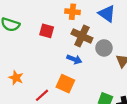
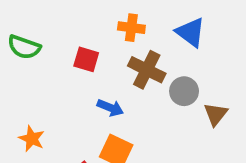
blue arrow: (74, 59) -> (110, 108), moved

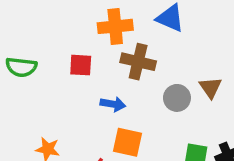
orange cross: (131, 28) -> (115, 26), size x1.4
gray circle: (184, 91) -> (177, 98), moved

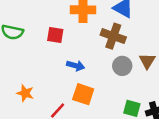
brown cross: (138, 62) -> (113, 36), moved

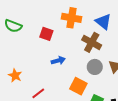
blue arrow: (76, 66) -> (58, 61), turned -40
orange square: (83, 94) -> (78, 86), moved

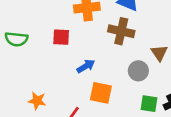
gray circle: (95, 67) -> (138, 71), moved
orange square: (78, 86) -> (101, 93), moved

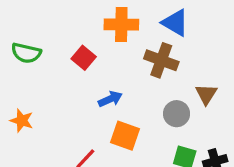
red square: (61, 37) -> (84, 58), turned 30
orange star: (37, 101) -> (22, 121), moved

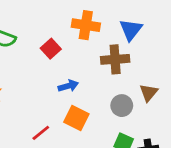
blue triangle: (175, 23) -> (131, 30), turned 30
brown cross: (161, 60) -> (115, 59), turned -32

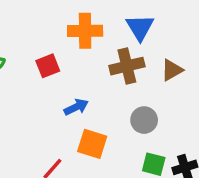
red square: (51, 49) -> (48, 66), turned 30
brown triangle: (149, 93) -> (172, 70), moved, turned 30

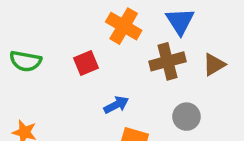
orange cross: (85, 31) -> (124, 26), turned 32

